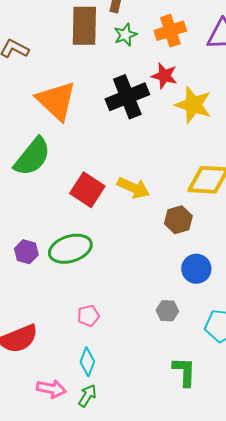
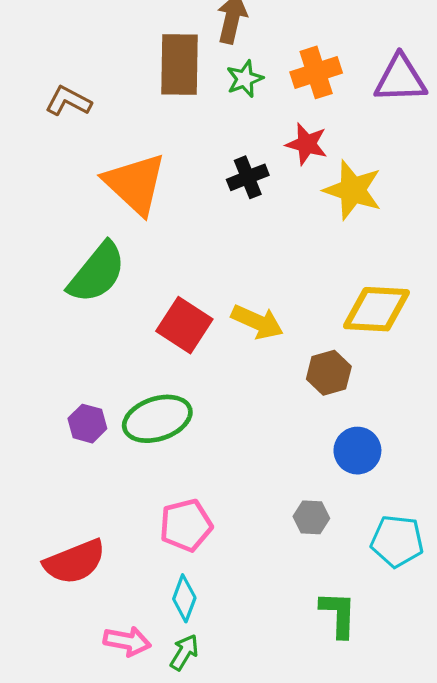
black cross: (127, 97) -> (248, 177), size x0.6
pink pentagon: (88, 316) -> (186, 525), size x1.5

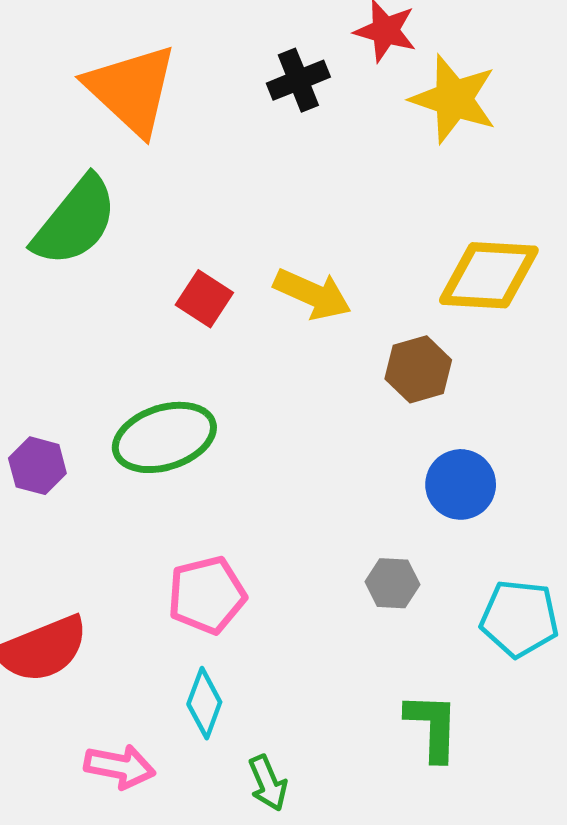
red square: (184, 325) -> (204, 299), size x0.7
purple hexagon: (87, 424) -> (37, 466), moved
green arrow: (184, 652) -> (268, 783), moved, turned 126

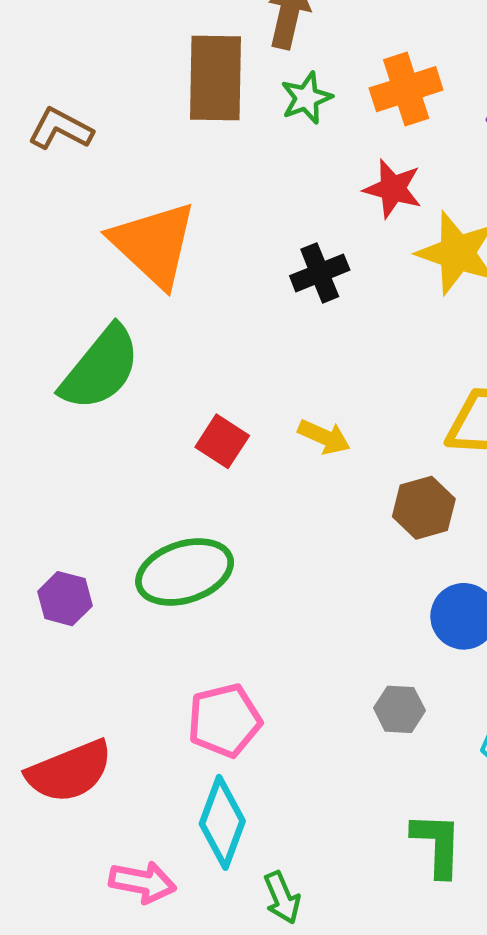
black cross: (298, 80) -> (320, 273), moved
yellow arrow: (313, 294) -> (324, 437), size x0.7
cyan diamond: (204, 703) -> (222, 822), size x1.4

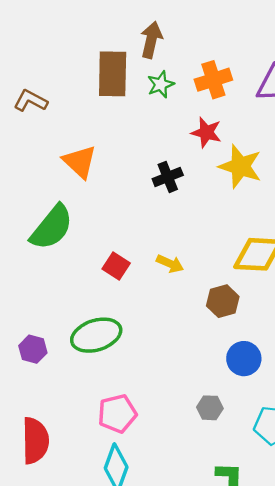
orange triangle: (154, 244) -> (80, 162), size x0.7
red semicircle: (69, 771) -> (35, 441), turned -69

